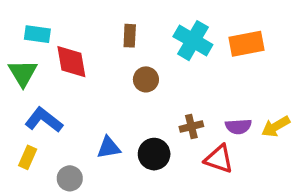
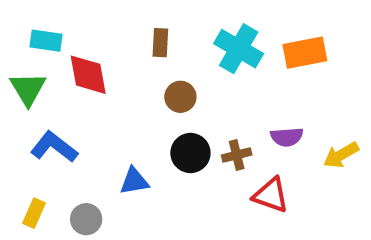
purple semicircle: (238, 126) -> (287, 137), moved
black circle: (154, 154) -> (190, 153), moved
yellow rectangle: (28, 157) -> (34, 213), moved

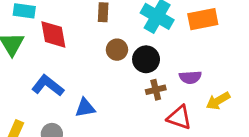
blue L-shape: (54, 147) -> (48, 86), moved
black circle: (190, 153) -> (146, 59), moved
yellow arrow: (341, 155) -> (218, 101), moved

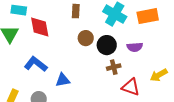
purple semicircle: (190, 77) -> (135, 47), moved

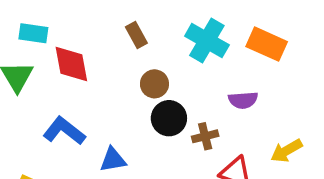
brown rectangle: (76, 11) -> (136, 35), turned -32
orange rectangle: (148, 16) -> (267, 44), turned 35
black circle: (107, 45) -> (169, 118), moved

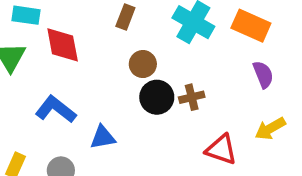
brown rectangle: (136, 35) -> (125, 17), turned 50
purple semicircle: (243, 100) -> (263, 75), moved, turned -108
brown cross: (205, 136) -> (192, 97), moved

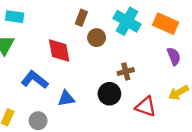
red diamond: (63, 45) -> (59, 51), moved
brown circle: (143, 64) -> (97, 38), moved
black circle: (157, 97) -> (109, 94), moved

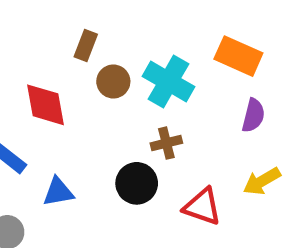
cyan cross: (127, 21) -> (168, 82), moved
purple semicircle: (174, 56) -> (253, 115), turned 36

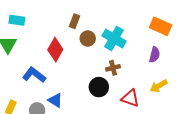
orange rectangle: (238, 56) -> (161, 26), moved
red diamond: (45, 105) -> (55, 50), turned 40
blue triangle: (58, 192) -> (55, 100), moved, turned 42

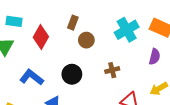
cyan cross: (114, 38) -> (127, 30), moved, turned 30
red diamond: (55, 50) -> (41, 37), moved
black circle: (99, 87) -> (72, 74), moved

